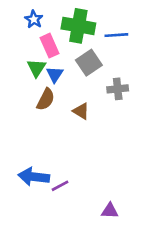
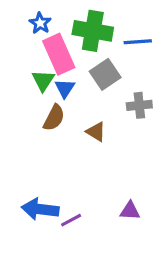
pink rectangle: (50, 46) -> (59, 54), size x1.4
purple triangle: (110, 211) -> (130, 211), moved

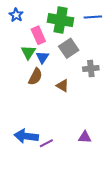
blue star: (40, 23) -> (16, 15), moved
blue line: (138, 42) -> (93, 17), moved
pink rectangle: (59, 54) -> (38, 35), size x0.7

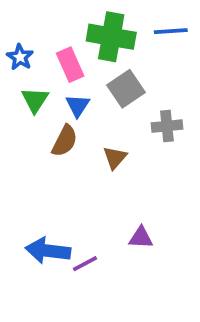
blue star: (16, 15) -> (20, 57), moved
green triangle: (28, 52) -> (35, 100), moved
brown triangle: (63, 86) -> (115, 158), turned 40
purple triangle: (85, 137) -> (141, 238), moved

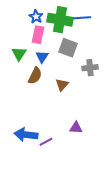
blue line: (171, 31) -> (82, 18), moved
blue star: (20, 57) -> (36, 17), moved
pink rectangle: (70, 65) -> (38, 35), turned 36
gray square: (126, 89) -> (68, 48), turned -36

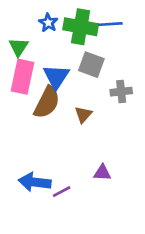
pink rectangle: (38, 35) -> (23, 77), moved, size x1.4
green triangle: (19, 54) -> (18, 47), moved
blue triangle: (42, 57) -> (56, 77), size x1.5
brown semicircle: (35, 76) -> (47, 102), size x1.4

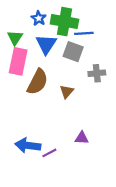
blue line: (110, 24) -> (84, 33), moved
blue triangle: (56, 77) -> (46, 44), moved

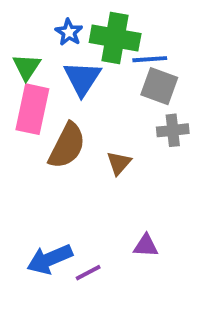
gray square: (73, 52) -> (159, 86), moved
blue arrow: (28, 145) -> (50, 259), turned -30

